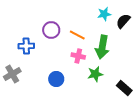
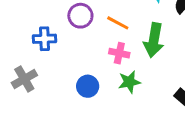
green star: (95, 74) -> (129, 82), moved

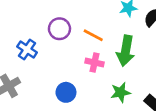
blue cross: (44, 39) -> (27, 50), turned 36
green star: (129, 82) -> (120, 92), moved

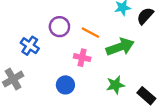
green arrow: (126, 51) -> (120, 47), turned -120
pink cross: (95, 62) -> (82, 58), moved

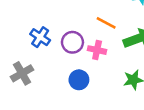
purple circle: (59, 27) -> (72, 42), moved

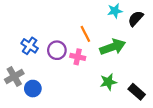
orange line: (106, 23) -> (85, 34), turned 35
blue circle: (79, 80) -> (33, 89), moved

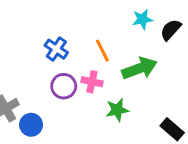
blue cross: (30, 46) -> (56, 49), moved
purple circle: (57, 50) -> (64, 86), moved
green star: (108, 82) -> (117, 110), moved

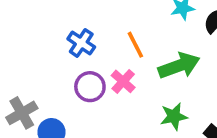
pink cross: (92, 82) -> (123, 81), turned 30
green star: (117, 110) -> (174, 116), moved

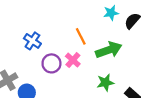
blue cross: (81, 43) -> (32, 41), moved

